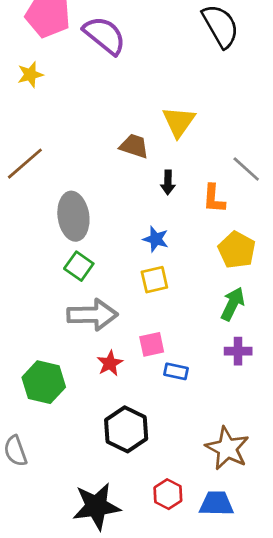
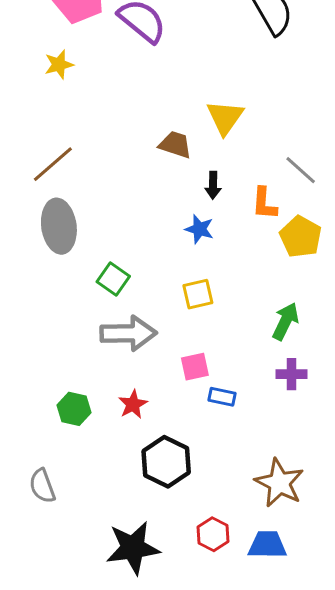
gray ellipse: (73, 216) -> (59, 226), moved
blue star: (156, 239) -> (199, 229), moved
yellow pentagon: (237, 250) -> (301, 237), moved
red star: (110, 363) -> (133, 404), moved
green hexagon: (44, 382) -> (74, 409), size x0.7

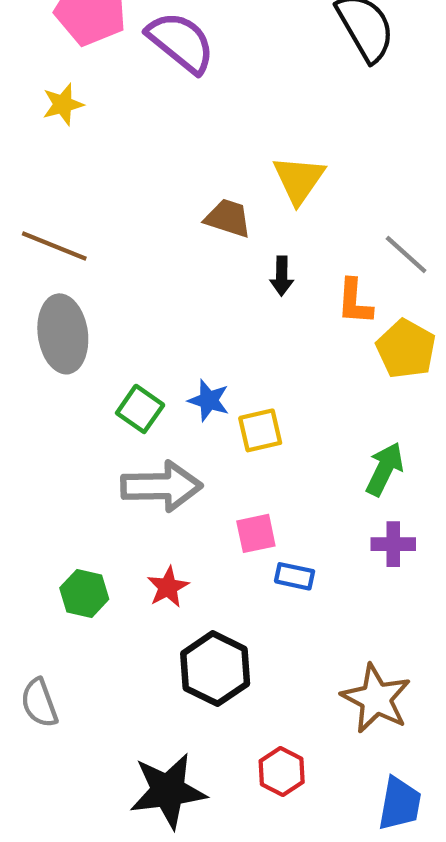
brown line: (53, 164) -> (54, 246), turned 63
blue star: (199, 229) -> (209, 400), moved
blue trapezoid: (267, 545) -> (400, 804), moved, turned 99

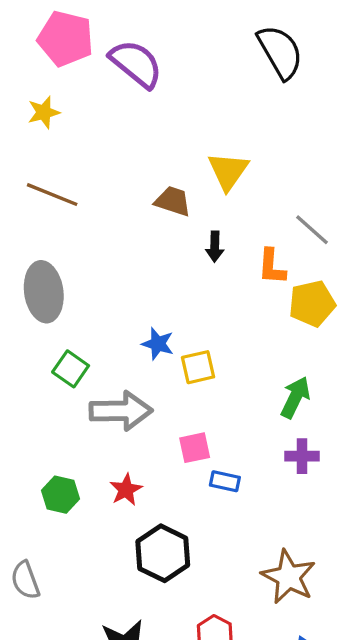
brown line: (54, 246) -> (52, 195), moved
yellow pentagon: (406, 349) -> (312, 304), turned 30
green square: (140, 409) -> (71, 369), moved

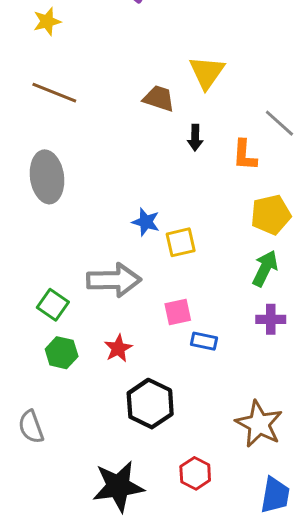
yellow pentagon: (312, 304) -> (271, 215), moved
green square: (71, 369) -> (53, 305), moved

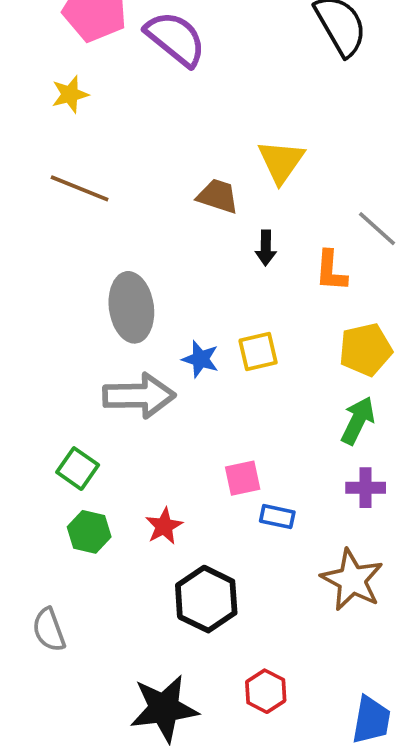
gray ellipse: (47, 177) -> (131, 307), moved
yellow square: (181, 242) -> (258, 351), moved
gray arrow: (114, 280) -> (139, 396), moved
brown star: (259, 424) -> (352, 580), moved

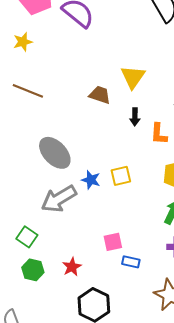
black arrow: (266, 248) -> (135, 117), moved
gray ellipse: (131, 307) -> (55, 153), turned -36
gray arrow: (139, 396) -> (59, 199), turned 150

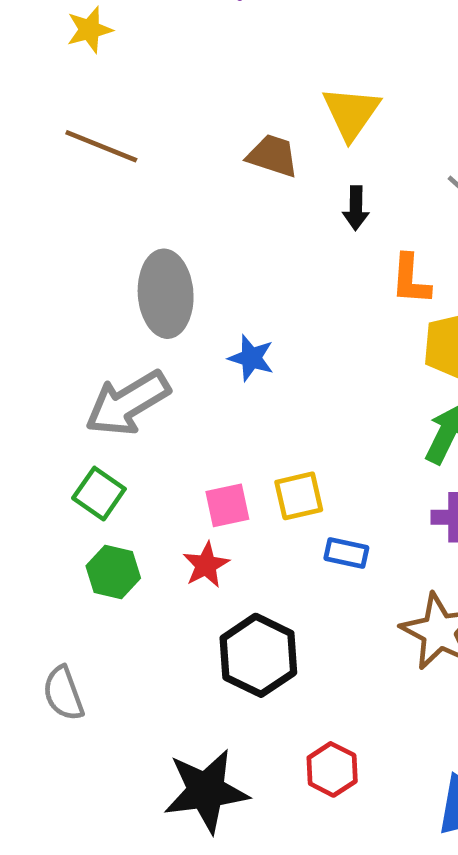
orange L-shape: (159, 134) -> (411, 279), moved
gray ellipse: (55, 153) -> (166, 294), turned 40
yellow square: (121, 176) -> (299, 496), moved
gray arrow: (59, 199) -> (128, 403), moved
pink square: (113, 242) -> (227, 505), moved

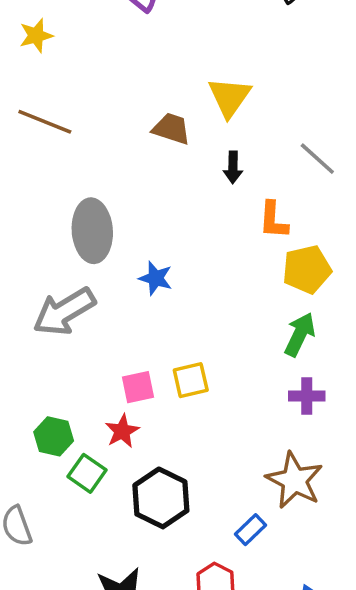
green square: (99, 494) -> (87, 473), moved
blue rectangle: (346, 553) -> (251, 530), moved, turned -56

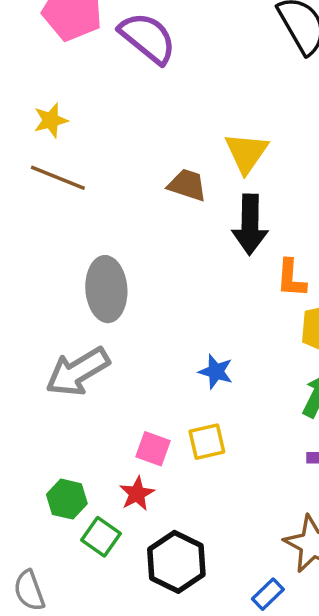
yellow star: (36, 36) -> (51, 120), moved
black arrow: (233, 167) -> (250, 224), size x1.8
blue star: (156, 278) -> (216, 372), moved
pink square: (138, 387) -> (153, 449), turned 32

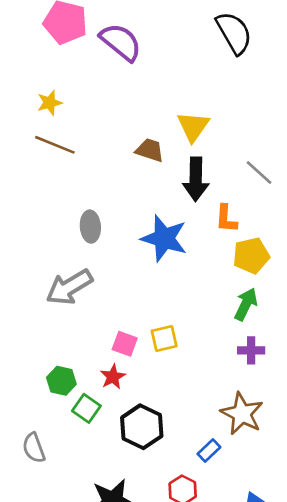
gray ellipse: (106, 289) -> (90, 227), size x0.7
blue star: (216, 372) -> (164, 238), moved, size x1.8

